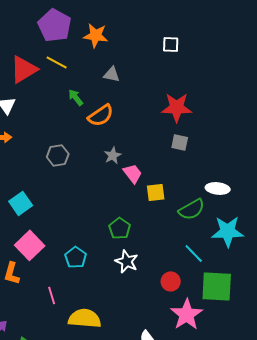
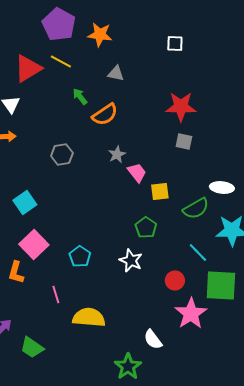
green pentagon: (120, 228) -> (146, 228), moved

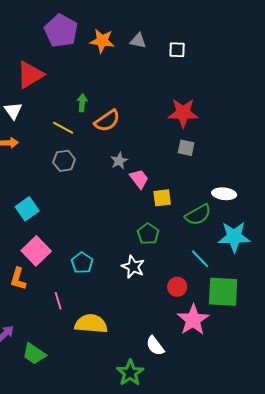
yellow line: (61, 62) -> (63, 128), moved
gray triangle: (116, 74) -> (138, 41), moved
green arrow: (80, 96) -> (82, 103), turned 42

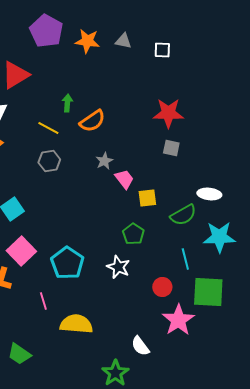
cyan line: (200, 259) -> (185, 259), turned 30
cyan pentagon: (82, 263) -> (67, 263), size x1.5

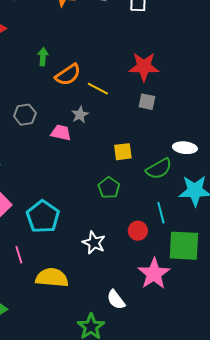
yellow line: (48, 128) -> (98, 89), moved
pink trapezoid: (124, 179) -> (61, 133), moved, turned -40
white star: (118, 267) -> (94, 243), moved
red circle: (162, 287) -> (138, 231), moved

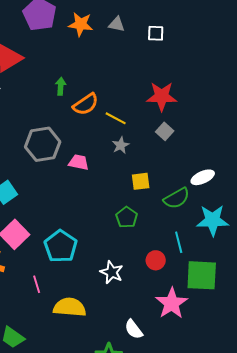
gray square: (147, 102) -> (165, 131), turned 30
gray hexagon: (25, 115) -> (43, 144), size x1.6
gray star: (80, 115) -> (121, 145), moved
white ellipse: (185, 148) -> (203, 177), turned -30

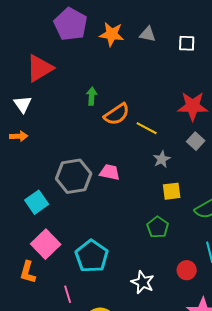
gray hexagon: (43, 144) -> (74, 176), moved
gray star: (121, 145) -> (162, 159), moved

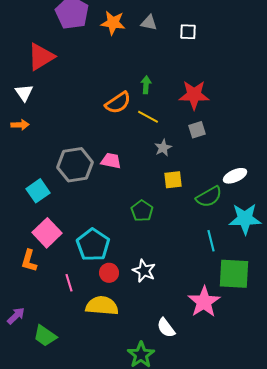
green arrow: (92, 96) -> (146, 85), moved
gray square: (196, 141) -> (197, 130), turned 30
green pentagon: (158, 227) -> (142, 211), moved
red circle: (187, 270) -> (109, 273), moved

